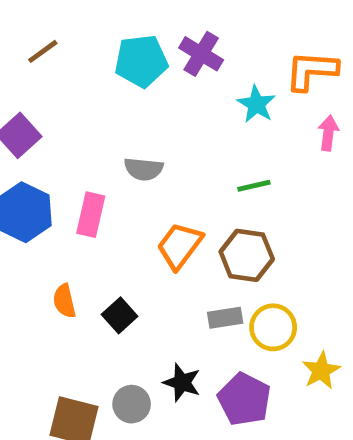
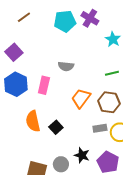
orange semicircle: (64, 301) -> (33, 121), size x1.5

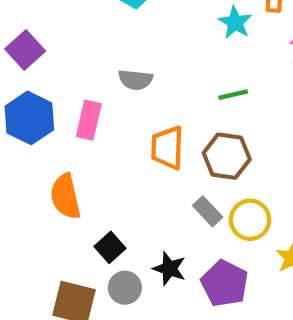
orange trapezoid: (81, 98) -> (167, 148), turned -35
black square: (56, 127) -> (110, 247), moved
gray rectangle: (100, 128) -> (208, 211), turned 56

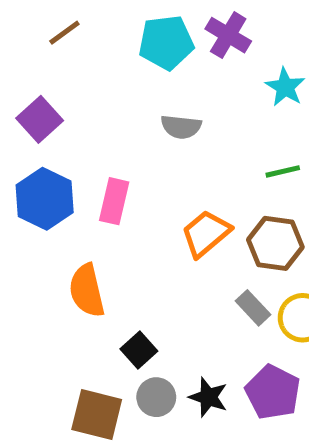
gray semicircle: (135, 80) -> (181, 127), moved
orange trapezoid: (167, 148) -> (206, 233), turned 48
black star: (169, 269) -> (208, 397), moved

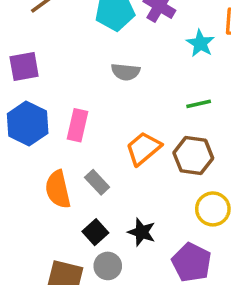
purple square: (40, 119) -> (24, 66), turned 32
gray rectangle: (253, 308) -> (97, 182), moved
black star: (208, 397) -> (142, 232), moved

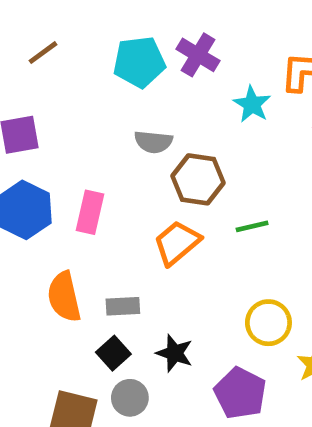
green line: (199, 104) -> (252, 226), moved
brown hexagon: (193, 156) -> (198, 179), moved
gray rectangle: (97, 182) -> (123, 306), moved, turned -50

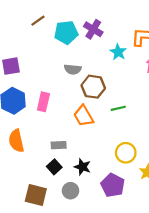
brown line: (43, 53) -> (38, 21), moved
orange trapezoid: (177, 243) -> (83, 116), turned -80
orange semicircle: (64, 297) -> (16, 141), moved
gray circle: (130, 398) -> (70, 191), moved

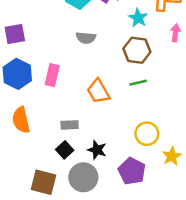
brown hexagon: (93, 87) -> (137, 50), moved
gray circle: (70, 191) -> (83, 177), size x1.5

